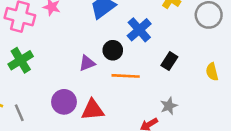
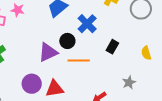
purple triangle: (87, 63) -> (48, 52), size x1.5
gray star: (169, 106) -> (129, 82), moved

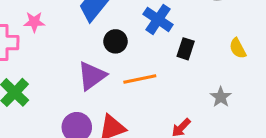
blue cross: (87, 24) -> (158, 19), moved
black circle: (67, 41) -> (115, 41), moved

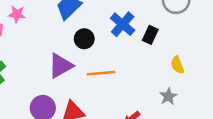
yellow semicircle: (238, 48) -> (177, 65), moved
black rectangle: (186, 49) -> (150, 35), moved

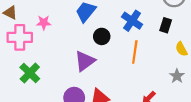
black rectangle: (150, 35) -> (166, 25), moved
orange line: (101, 73) -> (135, 52), moved, turned -70

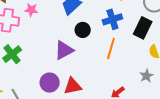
blue cross: (132, 21) -> (112, 19), turned 30
black rectangle: (166, 25) -> (143, 28), size x1.5

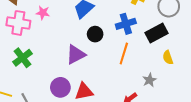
black rectangle: (143, 28) -> (156, 33), turned 35
gray star: (146, 76) -> (149, 80), moved

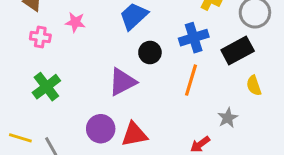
pink cross: (18, 23) -> (40, 37), size x0.6

